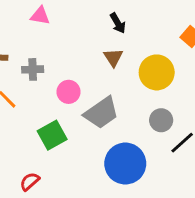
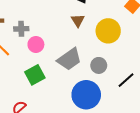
pink circle: (69, 92) -> (36, 44), moved
gray circle: (161, 120) -> (99, 65), moved

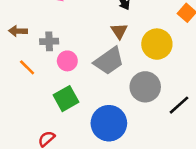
gray trapezoid: (69, 59) -> (109, 61), moved
gray circle: (99, 65) -> (145, 87), size x1.5
blue circle: (86, 95) -> (109, 123), moved

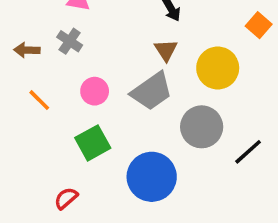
gray cross: (49, 41) -> (70, 41), moved, turned 36

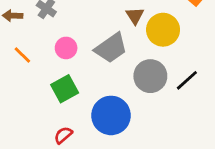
brown triangle: (166, 50) -> (135, 16), moved
black line: (248, 152) -> (187, 80), moved
red semicircle: (66, 198) -> (63, 135), moved

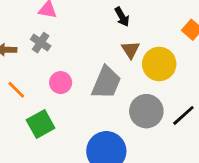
gray trapezoid: (111, 48) -> (106, 83), turned -32
green square: (65, 89) -> (41, 124), moved

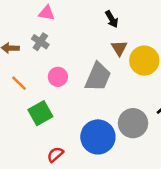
gray circle: (146, 111) -> (133, 123), moved

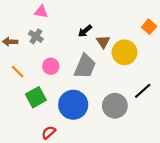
black arrow: (112, 19) -> (85, 31), moved, turned 80
blue circle: (98, 137) -> (73, 105), moved

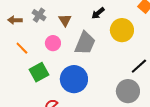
black arrow: (85, 31) -> (98, 13), moved
brown triangle: (103, 42) -> (65, 20), moved
gray circle: (115, 106) -> (128, 91), moved

